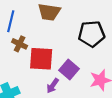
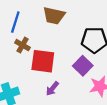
purple square: (69, 70) -> (83, 66), moved

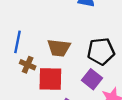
brown trapezoid: (54, 16) -> (59, 48), moved

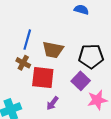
blue line: (18, 42) -> (27, 40), moved

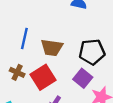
brown cross: (23, 63) -> (17, 72), moved
red square: (43, 78) -> (43, 77), turned -35

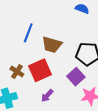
brown cross: (17, 72) -> (17, 72), moved

